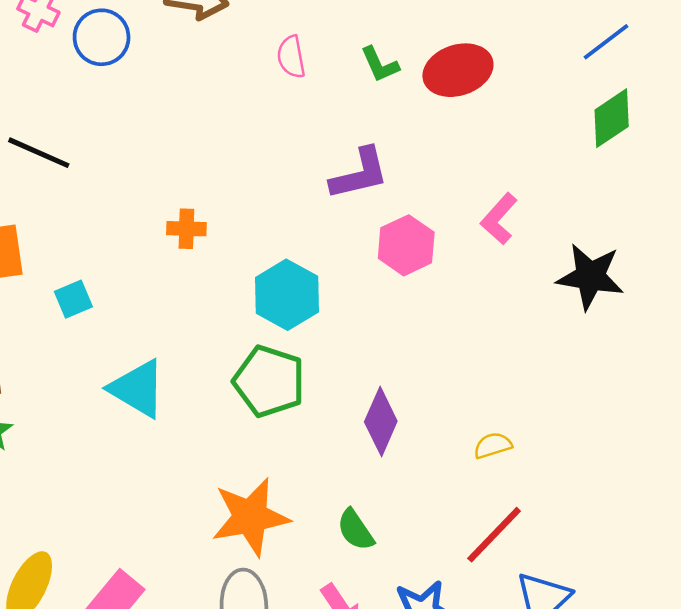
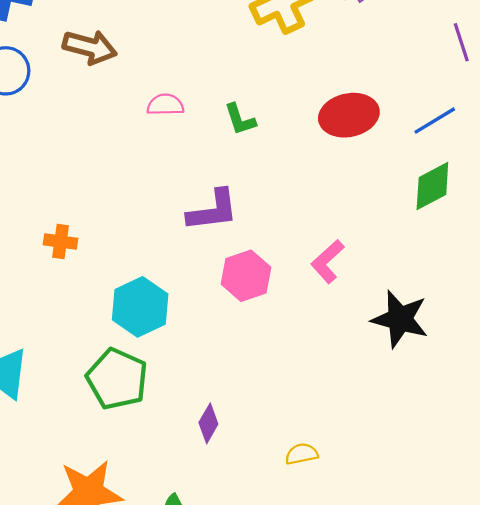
pink semicircle: (291, 57) -> (165, 105), turned 93
red ellipse: (458, 70) -> (349, 115), moved
purple diamond: (381, 422) -> (208, 423), size x0.7

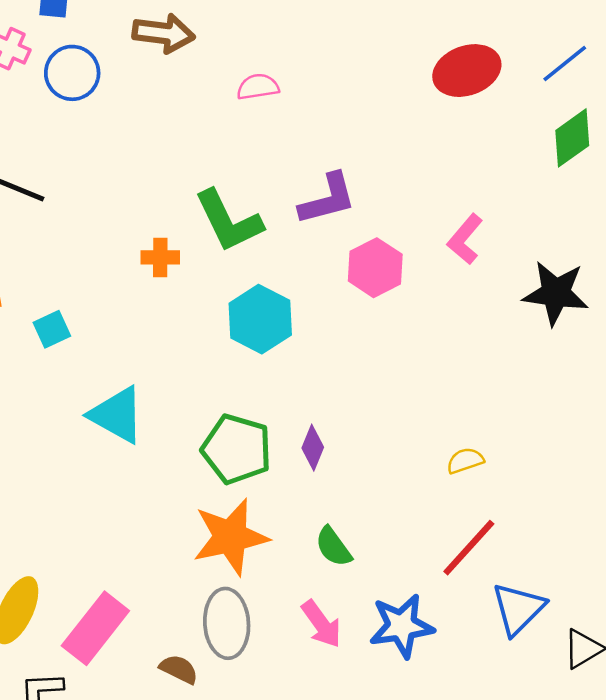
green L-shape: (240, 119) -> (229, 221), moved, size x1.8
green pentagon: (117, 379) -> (237, 449), moved
purple diamond: (208, 423) -> (313, 448), moved

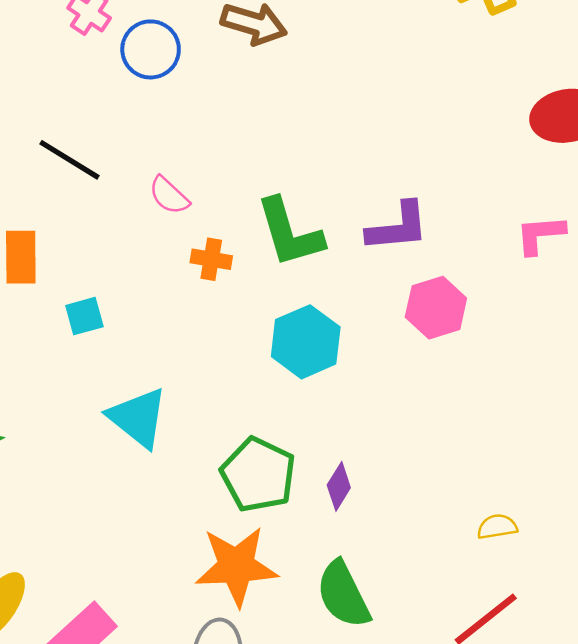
pink semicircle: (258, 87) -> (169, 195), moved, turned -138
pink L-shape: (465, 239) -> (540, 235), moved, turned 36
green semicircle: (333, 547) -> (343, 594), size x1.5

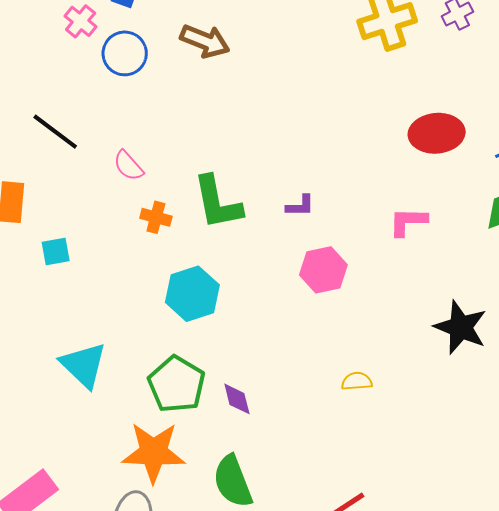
purple L-shape: (398, 227) -> (300, 206), size x0.6
cyan hexagon: (306, 342) -> (192, 294), moved
cyan triangle: (138, 418) -> (83, 365), moved
purple diamond: (339, 486) -> (237, 399), turned -51
yellow semicircle: (497, 527) -> (357, 381), moved

